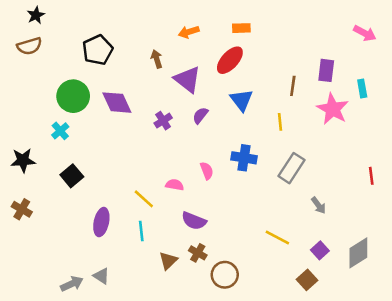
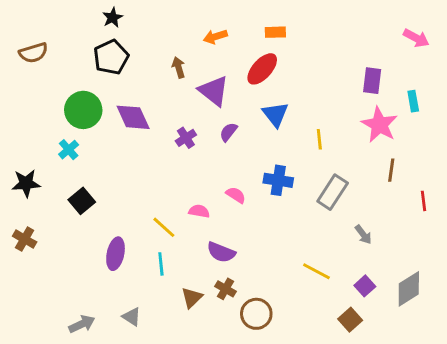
black star: (36, 15) -> (113, 18), moved
brown line: (293, 86) -> (391, 170), moved
pink semicircle: (207, 171) -> (236, 195), turned -36
gray triangle: (101, 276) -> (132, 317), moved

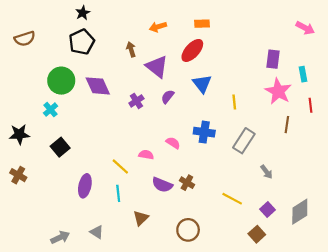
red line: (423, 201) -> (311, 105), moved
brown cross: (225, 289) -> (187, 183), moved

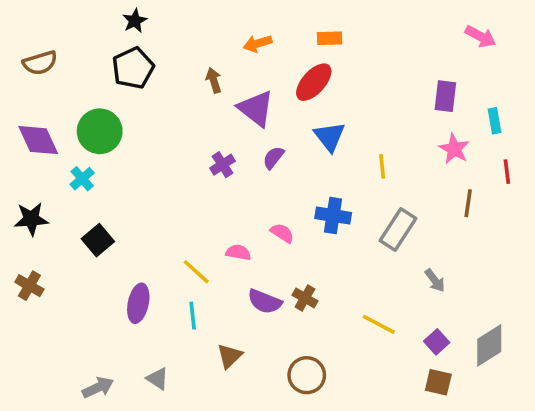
pink arrow: (305, 28) -> (480, 37), moved
purple diamond: (98, 86) -> (38, 140), moved
pink star: (278, 91) -> (454, 149), size x0.7
brown square: (257, 234) -> (438, 382), moved, turned -35

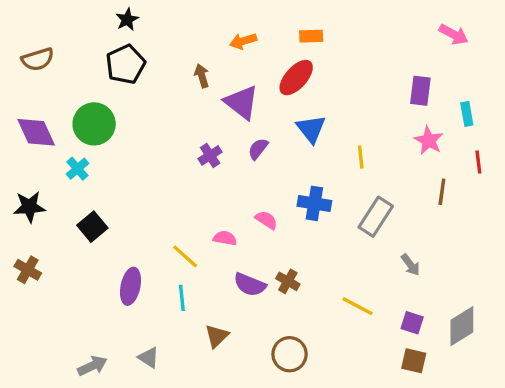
purple square: (437, 342) -> (412, 323), turned -30

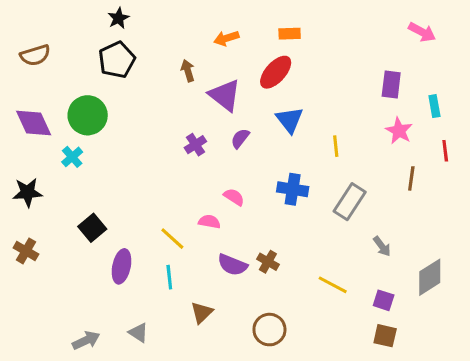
pink semicircle: (266, 220) -> (234, 197), moved
black square: (92, 227) -> (92, 228), moved
gray diamond: (462, 326) -> (430, 277), moved

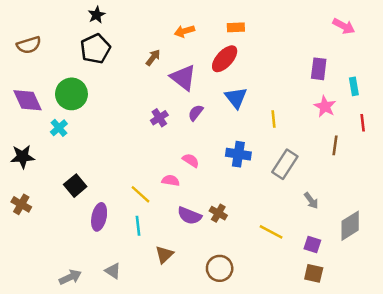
brown arrow: (188, 71) -> (153, 58), turned 54

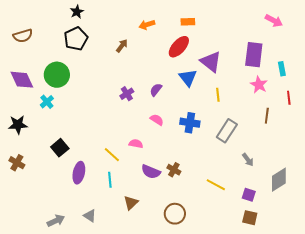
purple rectangle: (319, 69) -> (254, 55), size x1.4
purple triangle: (183, 78) -> (211, 62), moved
pink semicircle: (191, 160) -> (157, 120), moved

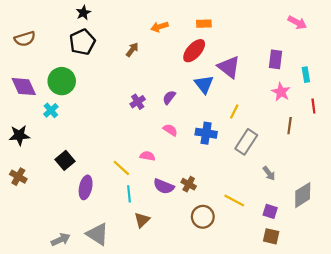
purple rectangle: (254, 55) -> (276, 59), size x0.7
yellow line: (218, 95) -> (234, 111), moved, turned 32
cyan line: (110, 180) -> (129, 194), moved
brown circle: (175, 214) -> (203, 217), moved
gray triangle: (90, 216) -> (98, 234), size x1.6

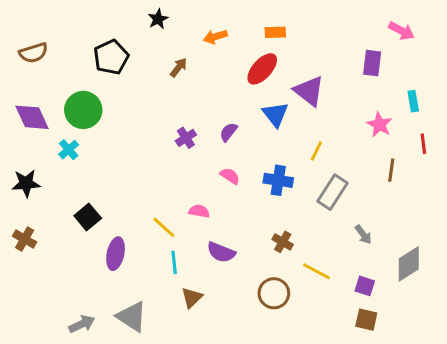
black star: (83, 13) -> (158, 19), moved
purple rectangle: (276, 59) -> (372, 63), moved
brown cross: (189, 184) -> (283, 242), moved

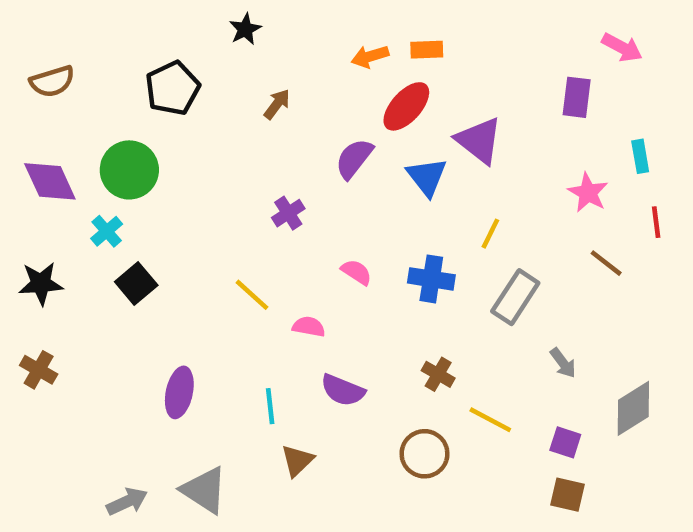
orange arrow: (215, 37) -> (370, 56), moved
purple semicircle: (228, 132) -> (354, 159), moved, size x1.4
brown line: (391, 170) -> (606, 263), turned -60
black square: (88, 217) -> (136, 283), moved
yellow line: (164, 227) -> (252, 295), moved

